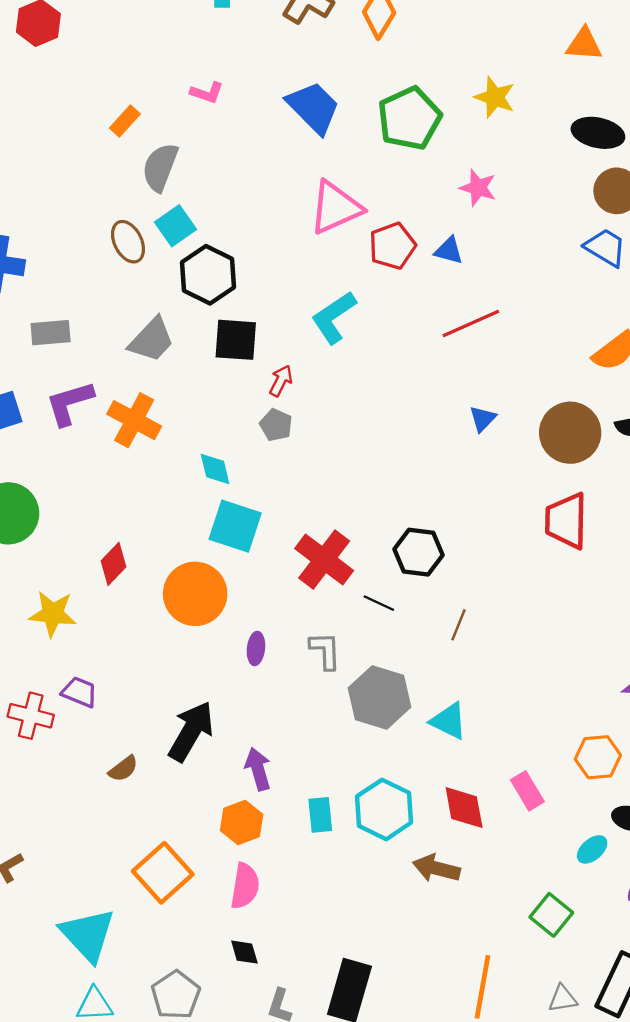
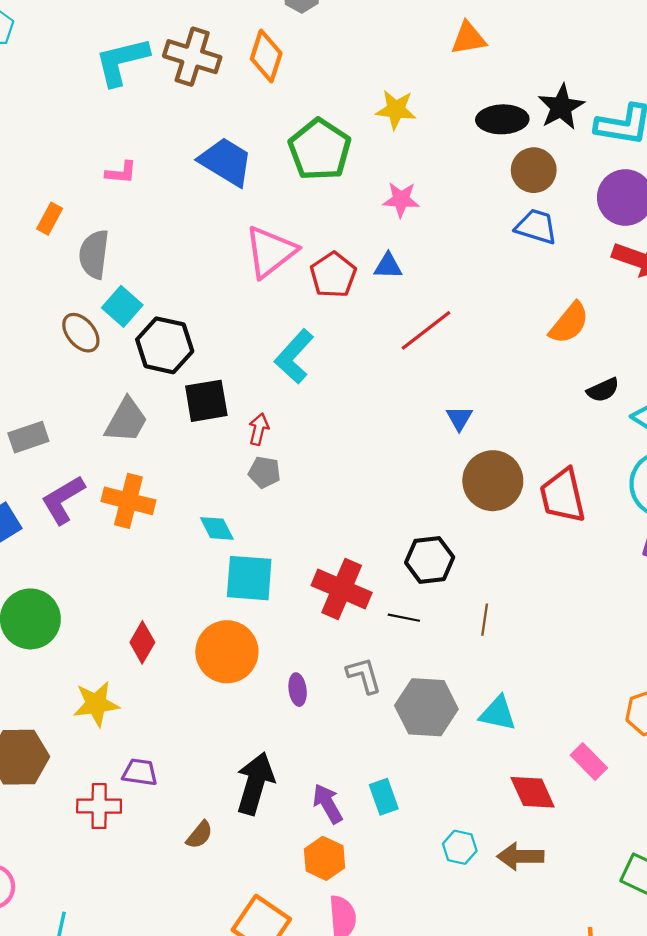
brown circle: (570, 433) -> (493, 481), moved
cyan hexagon: (384, 809) -> (460, 847), moved, size x0.6
cyan rectangle: (320, 815) -> (384, 797), moved

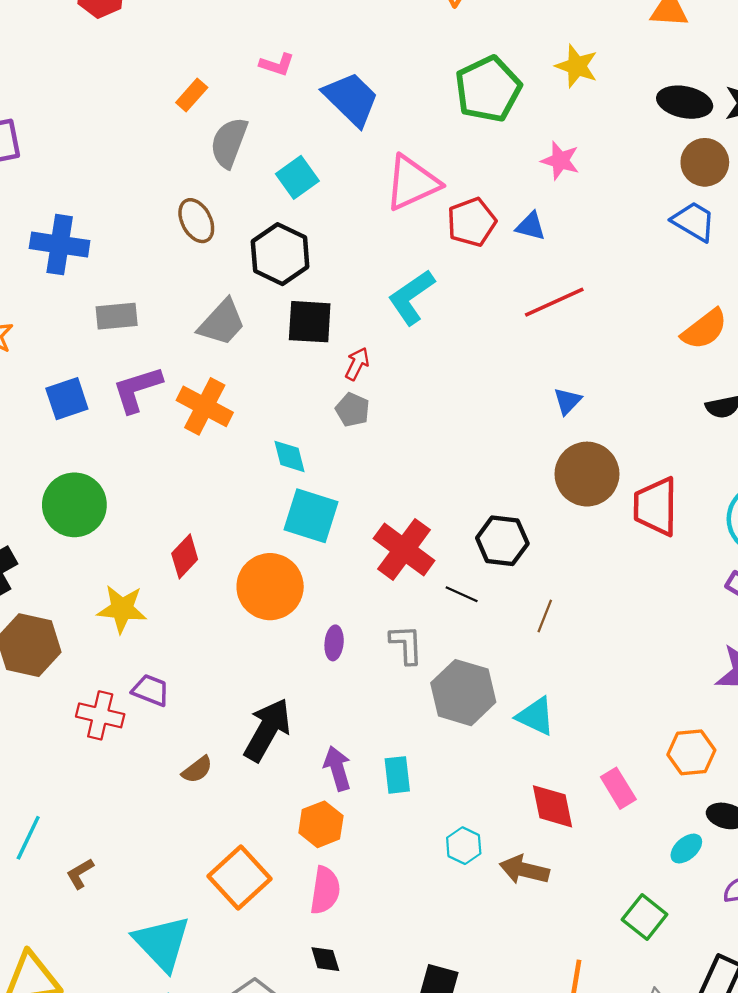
blue trapezoid: (226, 162) -> (351, 99), moved
cyan square: (122, 306) -> (297, 177), moved

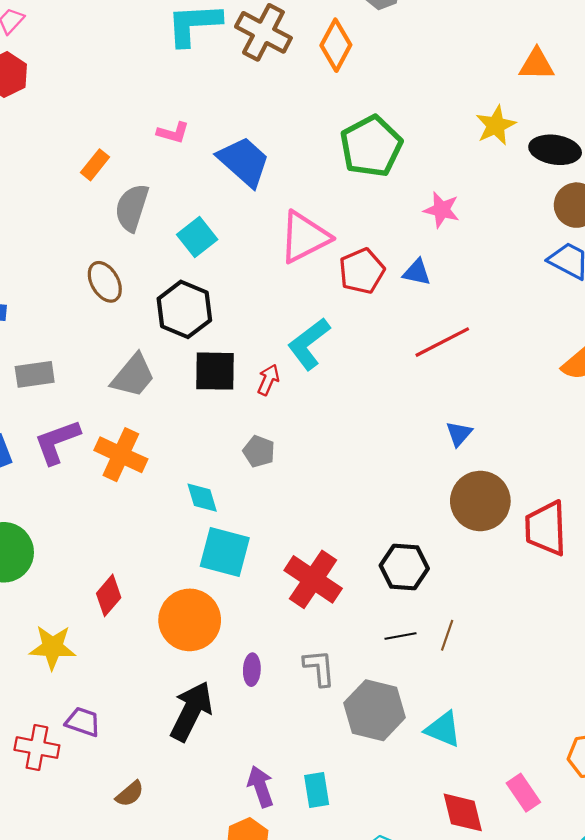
yellow star: (577, 66) -> (496, 125), moved, turned 30
red arrow: (357, 364) -> (268, 380), moved
black line: (462, 594) -> (401, 636), moved, turned -32
black arrow: (267, 730) -> (191, 711), moved

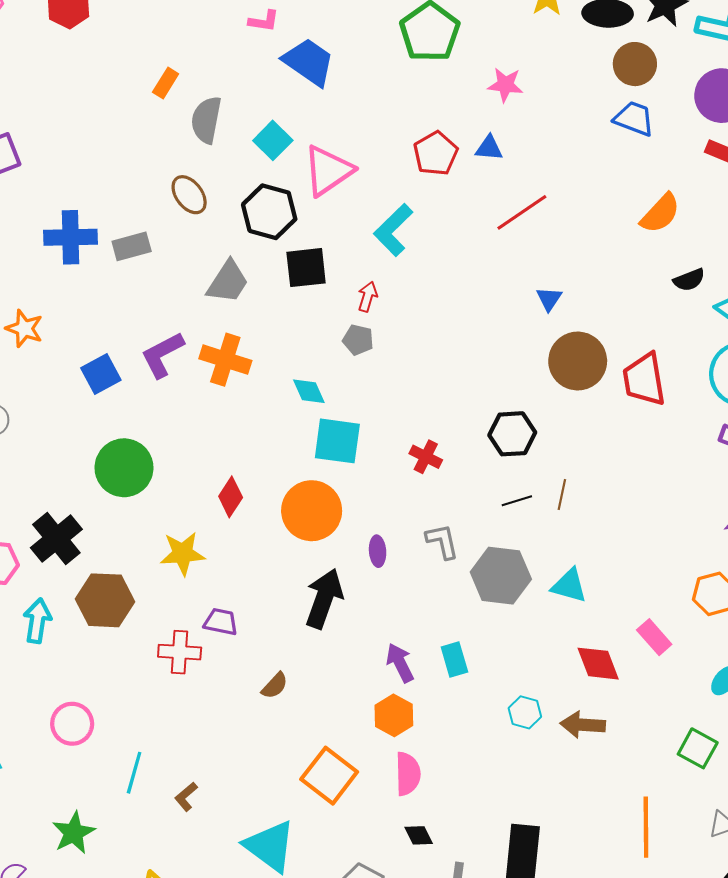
pink L-shape: (173, 133) -> (264, 21), moved
pink triangle: (304, 237) -> (328, 171), moved
gray rectangle: (35, 374) -> (132, 246), moved
red arrow: (268, 380) -> (368, 297), moved
red cross: (313, 579) -> (426, 457), size x0.6

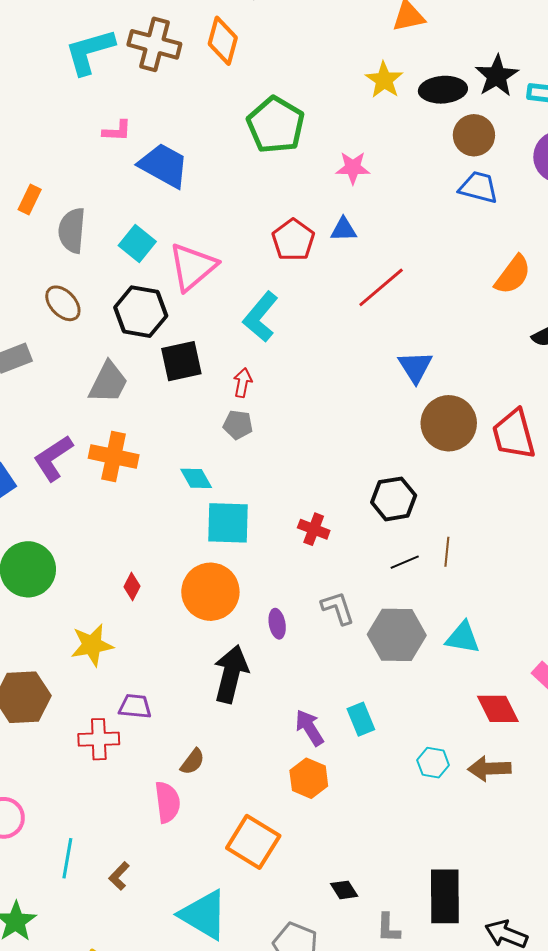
blue triangle: (549, 299) -> (415, 367), size x1.4
red diamond: (231, 497) -> (132, 586), size x0.7
pink semicircle: (408, 774) -> (167, 802), moved

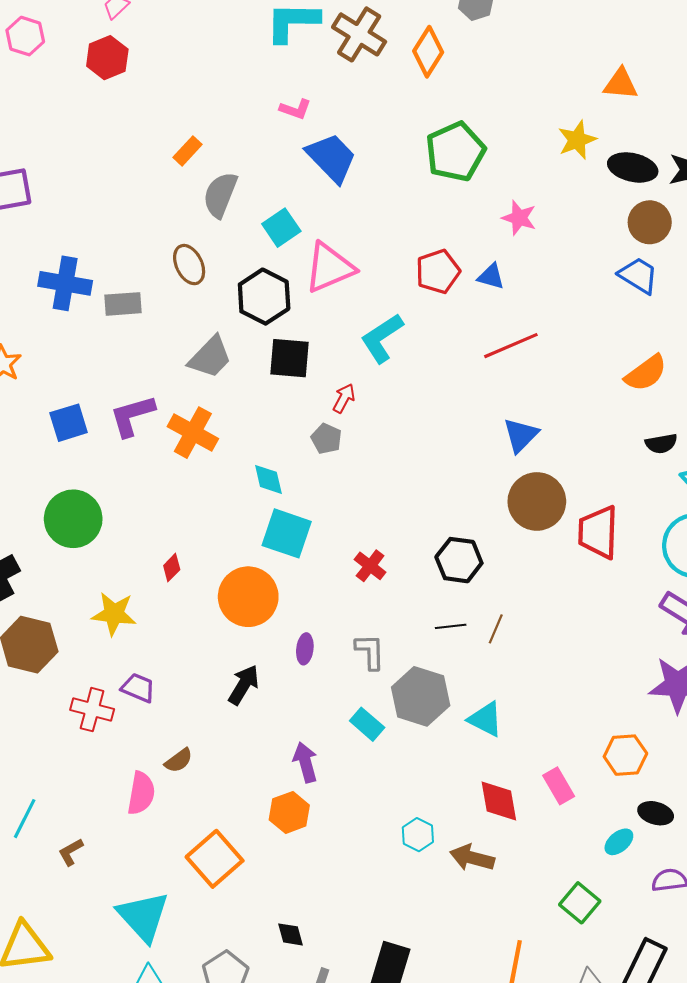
black arrow: (231, 674) -> (244, 685), size x0.7
cyan rectangle: (361, 719) -> (367, 724), moved, turned -44

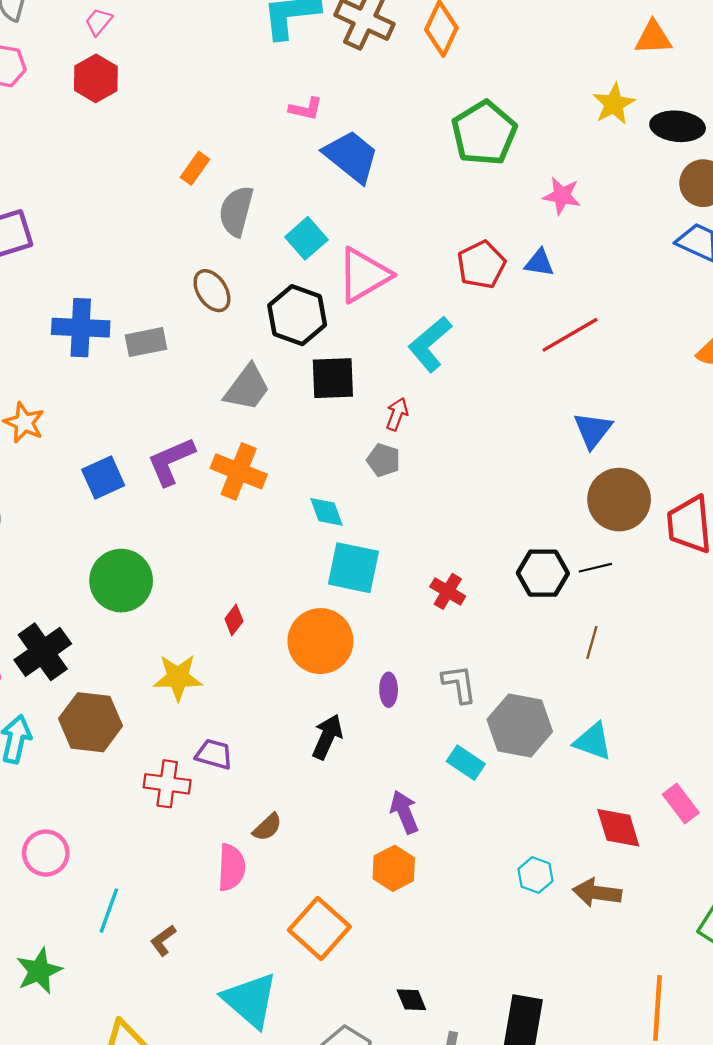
black line: (451, 626) -> (595, 568), moved

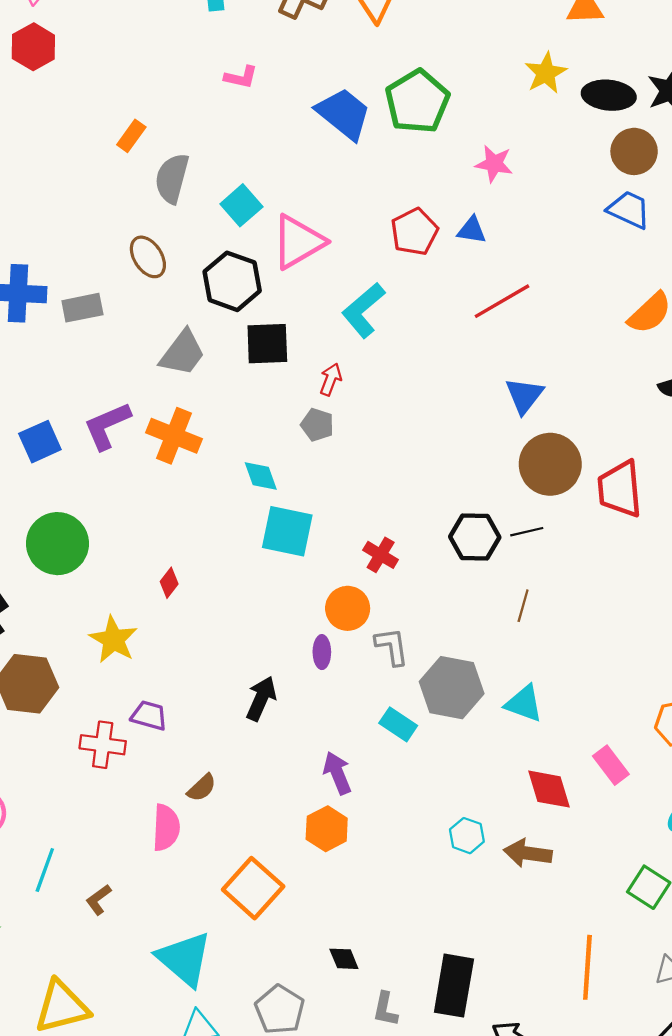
blue trapezoid: (351, 156) -> (344, 114), moved
orange circle: (320, 641) -> (348, 608), moved, size x0.7
yellow star: (178, 678) -> (113, 640), turned 30

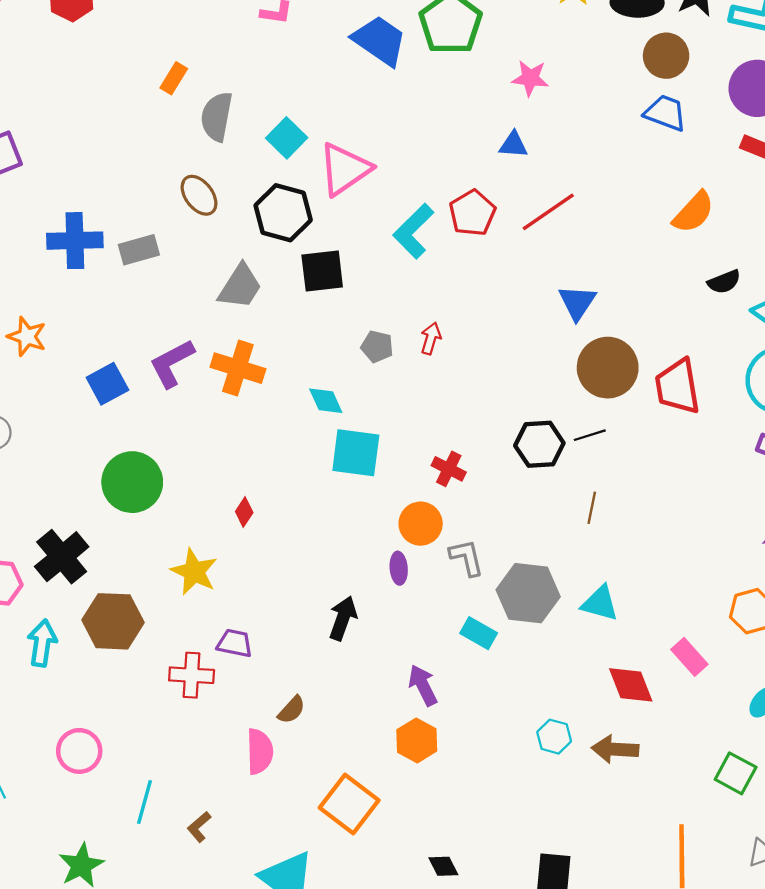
red pentagon: (414, 232) -> (472, 213), moved
red arrow: (331, 379) -> (431, 338), moved

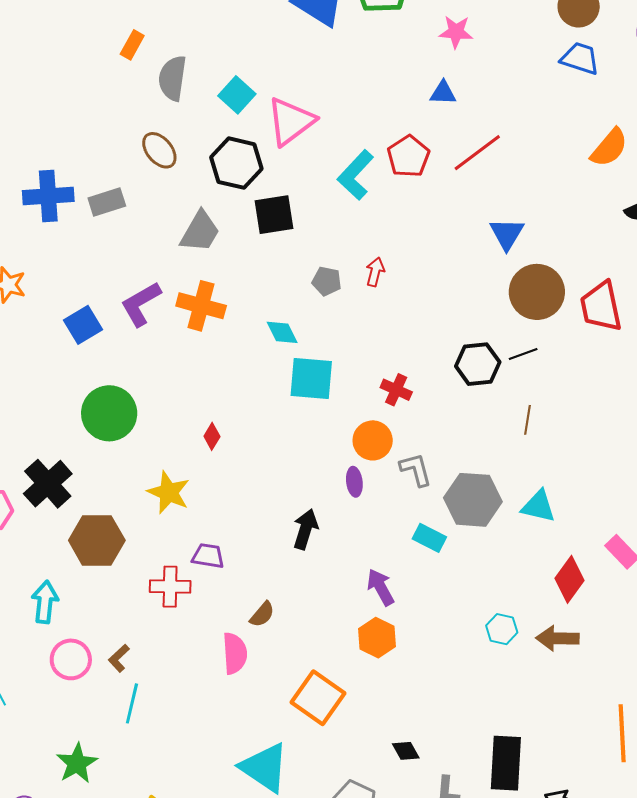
cyan arrow: (42, 643) -> (45, 602), moved
red diamond: (631, 685) -> (570, 579), turned 60
brown L-shape: (199, 827) -> (119, 658), moved

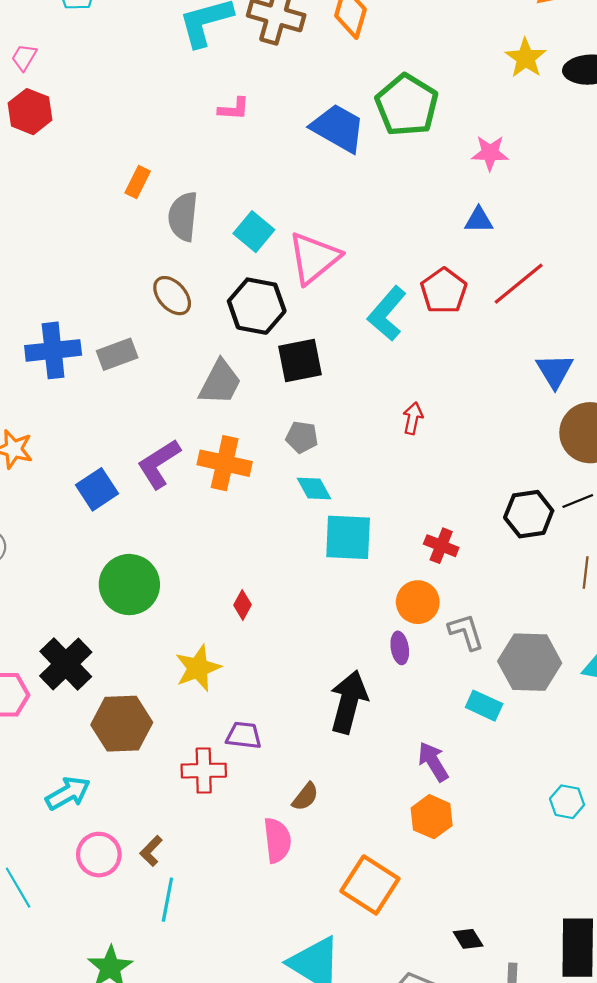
gray pentagon: (327, 281) -> (302, 437), moved
yellow star: (169, 492) -> (198, 668), turned 30
black arrow: (305, 529) -> (349, 702), size x1.4
cyan arrow: (45, 602) -> (68, 793), turned 57

